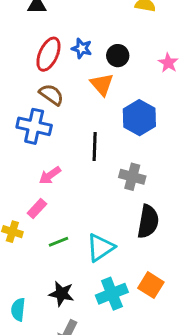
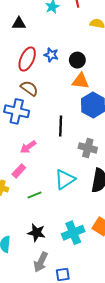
orange triangle: (102, 84) -> (80, 81), moved, turned -42
cyan triangle: (100, 247) -> (65, 179), moved

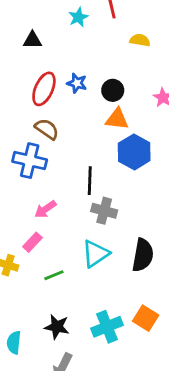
gray cross: (88, 148) -> (104, 211), moved

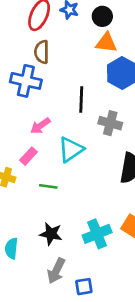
brown semicircle: (47, 129) -> (42, 52), turned -125
gray cross: (104, 211) -> (110, 123), moved
cyan triangle: (96, 254) -> (71, 149), moved
green line: (54, 275) -> (48, 186), turned 30

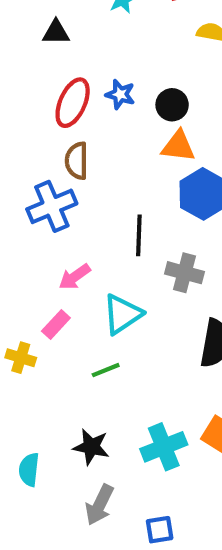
blue cross: (26, 81) -> (52, 206), turned -36
green line: (48, 186) -> (106, 370), moved, turned -30
blue square: (84, 287) -> (160, 530), moved

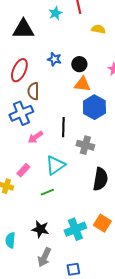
black triangle: (56, 32) -> (23, 29), size x1.6
red ellipse: (73, 103) -> (19, 70), moved
pink arrow: (75, 277) -> (35, 137), moved

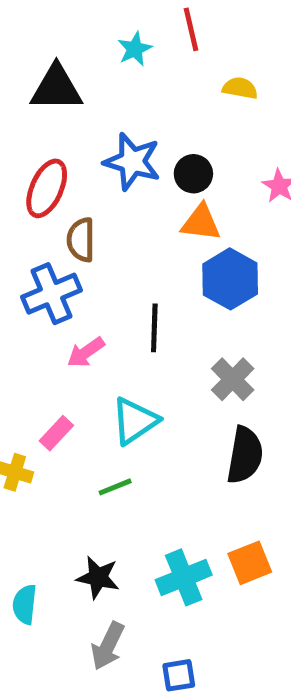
blue star: (54, 59) -> (132, 161), size x1.6
gray cross: (85, 145) -> (233, 379), moved, turned 30
orange square: (102, 223) -> (250, 563), turned 36

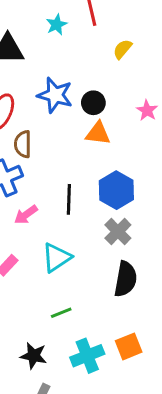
yellow semicircle: (240, 88) -> (122, 49), turned -60
blue hexagon: (230, 279) -> (116, 190), moved
green line: (115, 487) -> (61, 313), moved

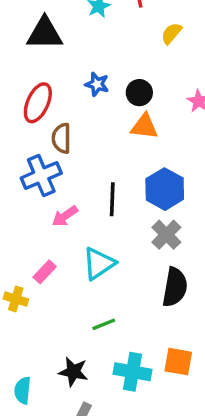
blue star: (55, 95) -> (97, 84), size x0.6
orange square: (129, 346) -> (178, 362), turned 32
cyan cross: (87, 356) -> (133, 372), turned 32

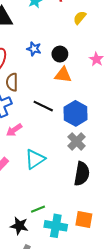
black line: (112, 199) -> (43, 106), moved, turned -66
green line: (104, 324) -> (38, 209), moved

